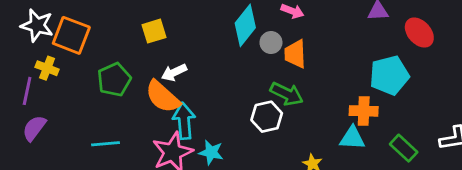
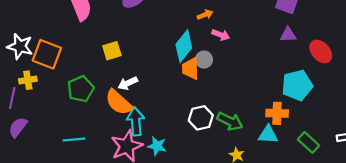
orange trapezoid: (295, 54) -> (191, 69), moved
yellow cross: (47, 68) -> (28, 80), turned -30
green arrow: (287, 94) -> (230, 121), moved

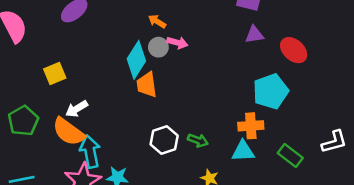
orange arrow: (205, 15) -> (157, 21), turned -120
gray circle: (204, 60) -> (158, 47), moved
green arrow: (230, 121) -> (198, 140), size x0.7

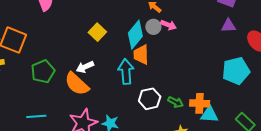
yellow square: (55, 73) -> (97, 32), moved, turned -30
orange cross: (251, 126) -> (200, 103), moved
cyan arrow: (90, 152) -> (126, 71), moved

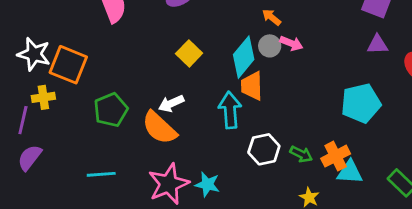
cyan pentagon: (236, 71) -> (361, 103), moved
orange cross: (200, 103) -> (336, 156), turned -30

